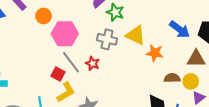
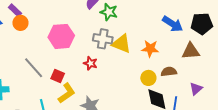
orange circle: (44, 16) -> (20, 23), moved
yellow triangle: (136, 35) -> (121, 44), moved
gray line: (71, 62) -> (34, 68), moved
yellow circle: (191, 81) -> (148, 78), moved

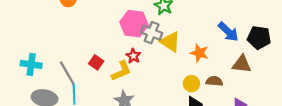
pink hexagon: (61, 36) -> (134, 24), moved
gray line: (34, 68) -> (67, 73), moved
yellow L-shape: (67, 93) -> (121, 71), moved

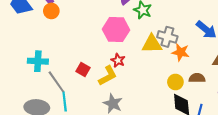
gray cross: (152, 33) -> (167, 37), moved
yellow triangle: (170, 42) -> (152, 44), turned -30
cyan cross: (31, 64) -> (38, 61), moved

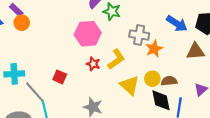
yellow triangle: (152, 44) -> (129, 85), moved, turned 50
orange star: (181, 52) -> (154, 49), turned -30
yellow L-shape: (108, 76) -> (116, 59), moved
brown semicircle: (197, 78) -> (169, 81), moved

